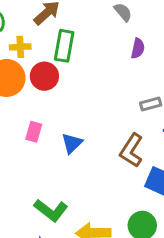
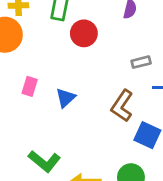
red circle: (44, 76) -> (84, 33), moved

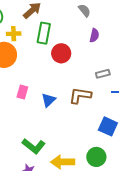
brown L-shape: (122, 106) -> (80, 95), moved, turned 65

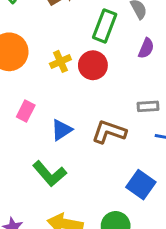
green rectangle: (44, 33) -> (105, 26), moved
yellow cross: (14, 34) -> (60, 61), moved, turned -32
green L-shape: (34, 146) -> (49, 174), moved

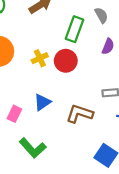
pink rectangle: (26, 111) -> (14, 114), moved
blue triangle: (62, 130) -> (42, 102), moved

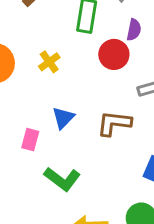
red circle: (66, 61) -> (114, 54), moved

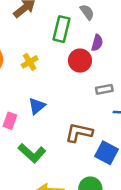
brown L-shape: (114, 123) -> (79, 133), moved

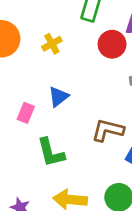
green L-shape: (32, 153) -> (51, 153), turned 32

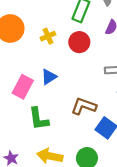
red circle: (112, 44) -> (79, 42), moved
pink rectangle: (26, 113) -> (23, 87), size x1.5

